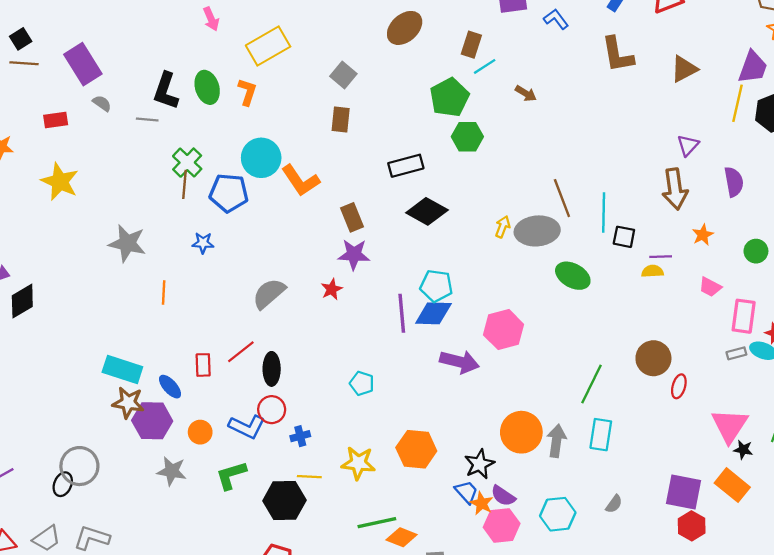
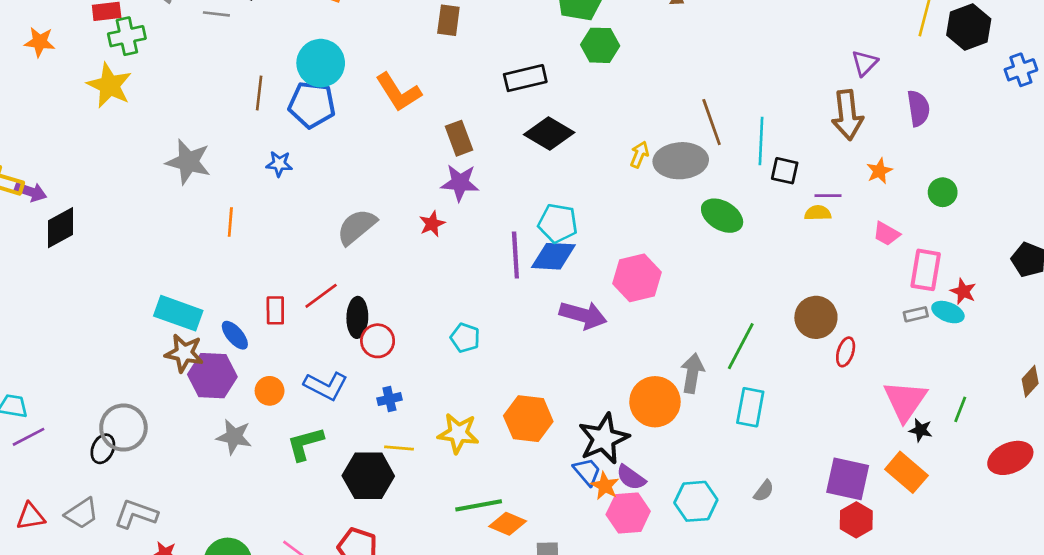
cyan circle: (261, 158) -> (321, 63), moved
green cross: (187, 163) -> (127, 36), moved, turned 32
red circle: (272, 410) -> (378, 341), moved
gray arrow: (556, 441) -> (692, 373), moved
black star: (479, 464) -> (604, 439), size x1.4

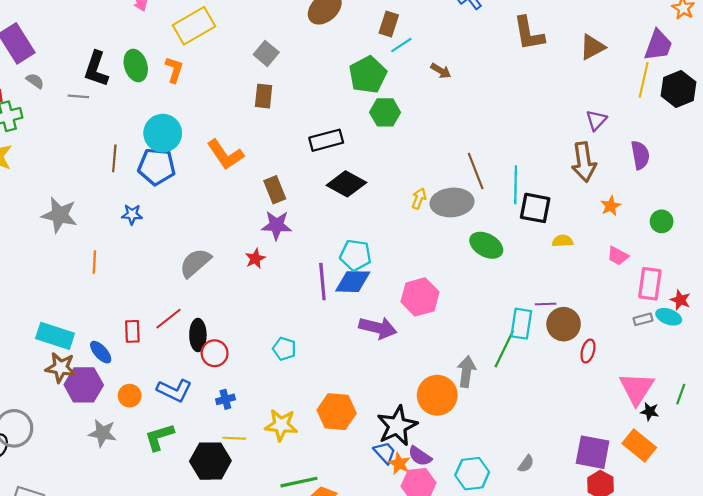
black square: (785, 171) -> (535, 208), size x1.4
purple line: (828, 196) -> (546, 304), moved
cyan rectangle: (750, 407) -> (521, 324), moved

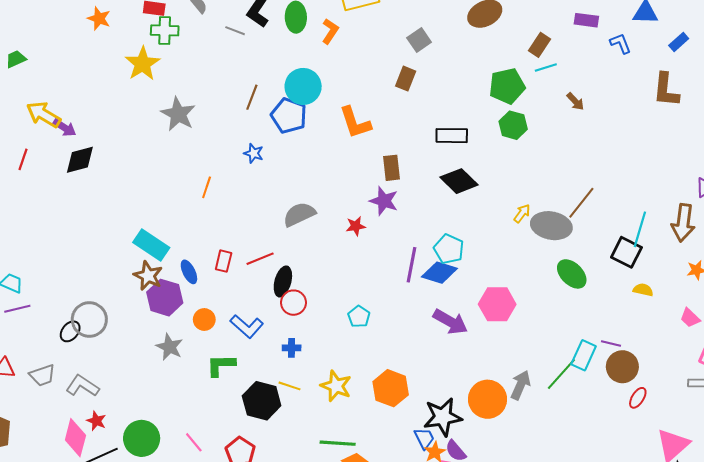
brown line: (476, 171) -> (581, 203), turned 44
cyan line: (516, 185) -> (640, 229), moved
gray star: (60, 215) -> (178, 114), moved

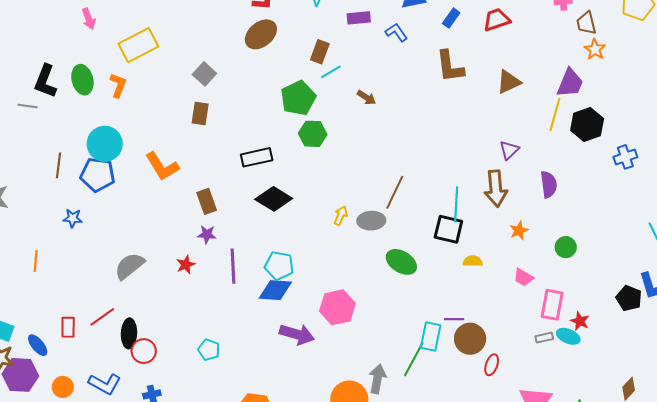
purple star: (384, 201) -> (207, 234), size x0.7
gray ellipse: (551, 226) -> (371, 221), size x0.7
purple line: (411, 265) -> (233, 266), moved

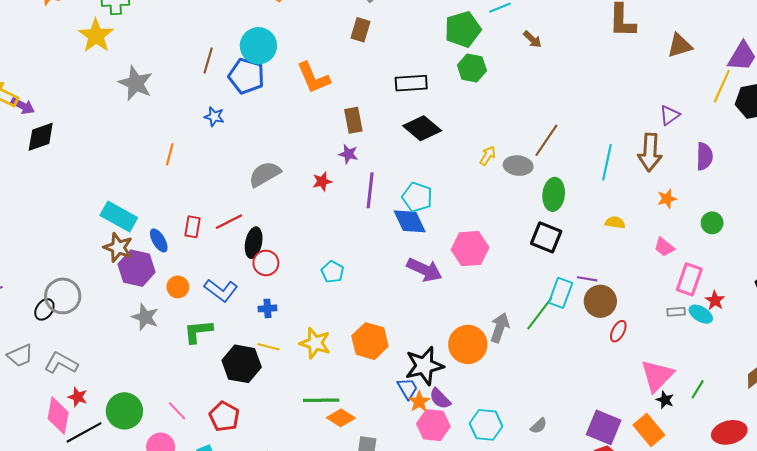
black square: (448, 229) -> (546, 237), moved
green ellipse: (401, 262) -> (554, 194), moved, turned 56
blue diamond: (275, 290) -> (410, 221), turned 52

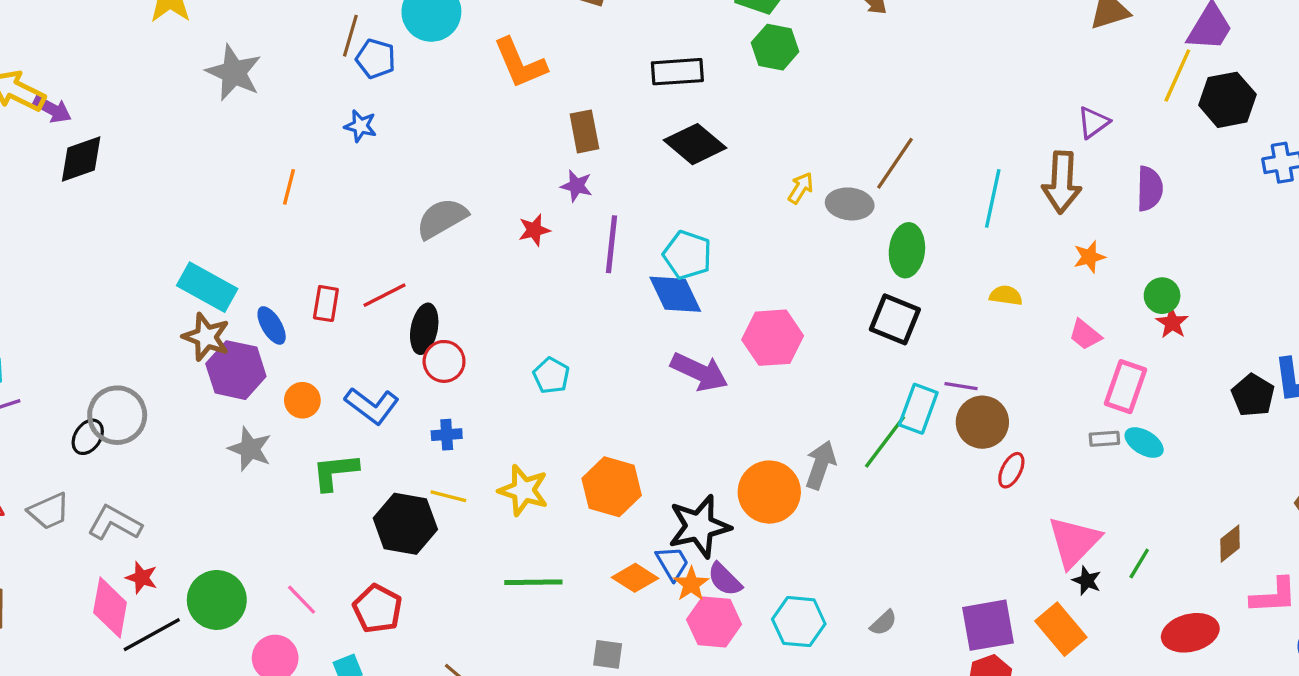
blue pentagon: (246, 76) -> (376, 59), moved, size x0.7
red star: (715, 300) -> (1172, 323), moved
orange diamond: (341, 418) -> (635, 578), moved
purple square: (604, 427) -> (988, 625), turned -32

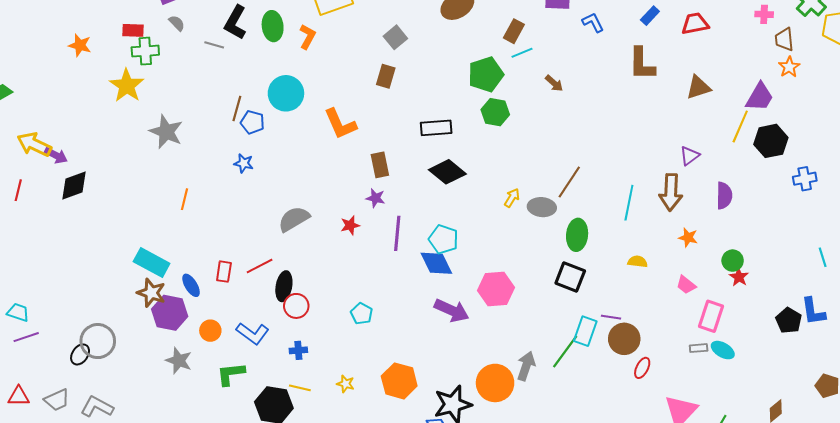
orange line: (289, 187) -> (185, 199), moved
orange star: (1089, 257) -> (688, 237), turned 30
yellow star: (523, 490) -> (346, 384), size x0.6

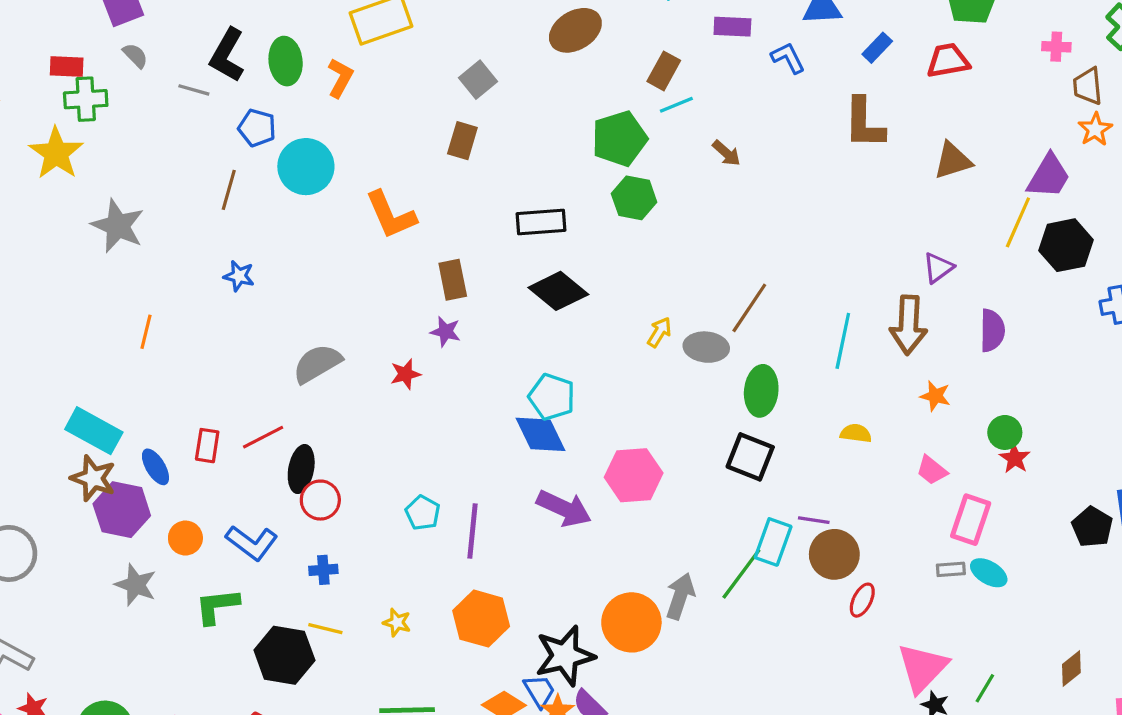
blue pentagon: (252, 122) -> (257, 128), moved
purple line: (397, 233) -> (473, 531), moved

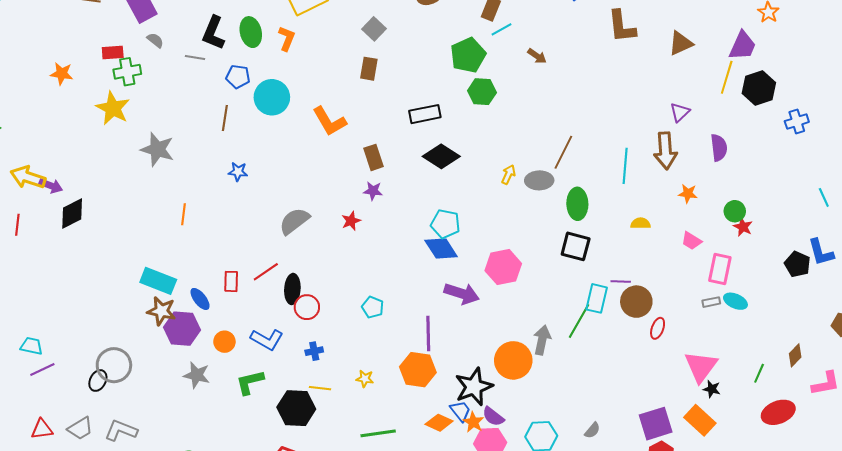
purple line: (473, 531) -> (428, 333), moved
green line: (985, 688) -> (759, 373), moved

